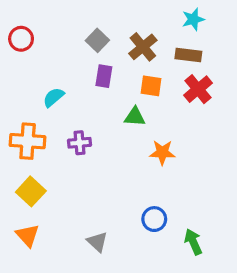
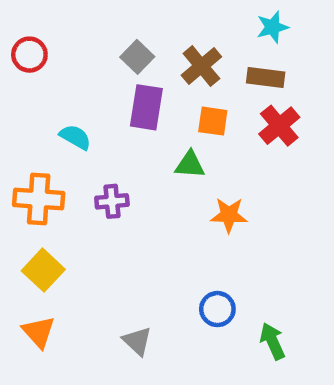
purple rectangle: (104, 76) -> (146, 107), size x1.4
cyan semicircle: (54, 97) -> (75, 137), turned 70

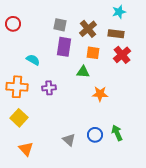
gray square: (137, 57) -> (60, 25), turned -32
orange triangle: (39, 332) -> (26, 149), moved
gray triangle: (137, 341) -> (69, 140), moved
green arrow: (272, 341) -> (117, 133), moved

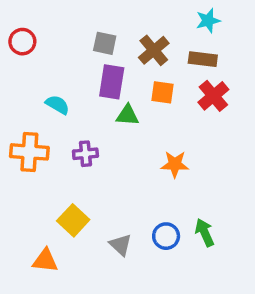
green triangle: (83, 72) -> (128, 115), moved
yellow square: (19, 118) -> (73, 220), moved
orange triangle: (26, 149) -> (45, 261), turned -42

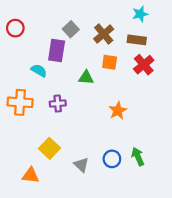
gray square: (105, 43) -> (71, 29), turned 35
purple rectangle: (112, 82) -> (57, 50), moved
orange star: (175, 164) -> (118, 111), turned -30

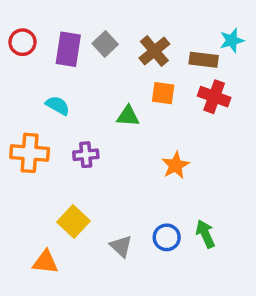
cyan star: (140, 14) -> (232, 40), moved
purple rectangle: (57, 50) -> (68, 49), moved
red cross: (144, 65) -> (214, 97), turned -30

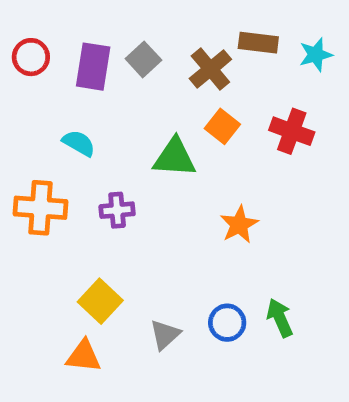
brown rectangle: (204, 60) -> (258, 43), moved
orange square: (163, 93) -> (222, 126), turned 30
green triangle: (128, 116) -> (174, 158), size x1.4
gray triangle: (121, 246) -> (165, 335), turned 35
orange triangle: (45, 262) -> (84, 356), moved

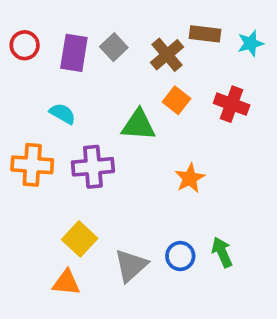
purple cross: (117, 210) -> (93, 167), size x1.5
gray triangle: (165, 335) -> (131, 266), size x1.4

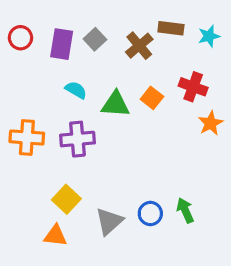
orange square: (176, 100) -> (152, 98), moved
cyan semicircle: (63, 114) -> (76, 90), moved
orange star: (190, 178) -> (211, 123), moved

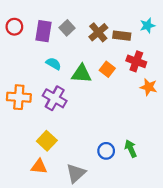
brown rectangle: (171, 28) -> (122, 36), moved
orange star: (211, 123) -> (149, 87), turned -30
purple cross: (77, 139) -> (55, 98), turned 35
gray triangle: (109, 221) -> (76, 173), moved

